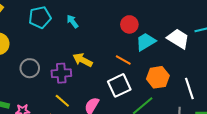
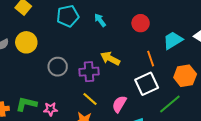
red circle: (129, 24) -> (141, 23), moved
orange line: (123, 60) -> (151, 59), turned 42

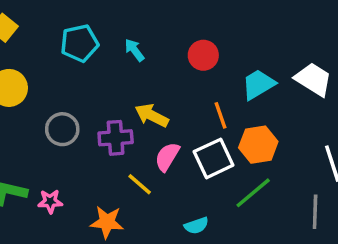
orange hexagon: (185, 76) -> (258, 145), moved
yellow line: (90, 99) -> (140, 184), moved
pink semicircle: (119, 104) -> (167, 157), moved

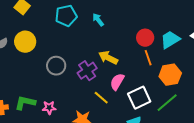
red circle: (203, 55) -> (145, 38), moved
purple cross: (116, 138) -> (87, 71), turned -30
white square: (214, 158) -> (139, 98), moved

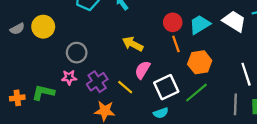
purple cross: (87, 71) -> (97, 82), moved
pink star: (49, 108) -> (69, 77), moved

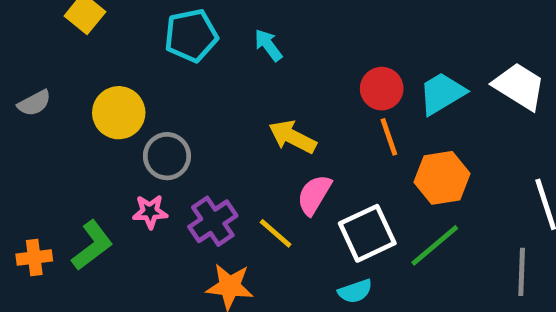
yellow circle: (43, 27) -> (119, 113), moved
green L-shape: (43, 93) -> (92, 245), turned 130

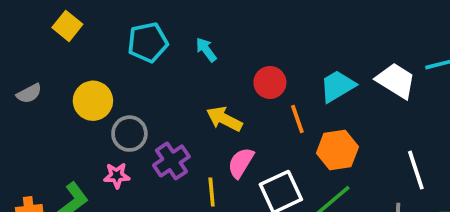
red circle: (382, 89) -> (270, 82), moved
purple cross: (213, 221) -> (171, 161), moved
yellow line: (276, 233) -> (212, 192), turned 44

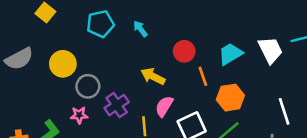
white trapezoid: (396, 81) -> (270, 50), turned 32
gray semicircle: (29, 93) -> (19, 59), size x1.6

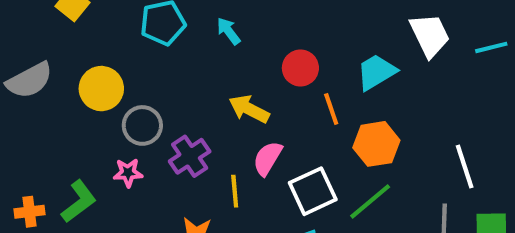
white trapezoid: (270, 50) -> (430, 35), moved

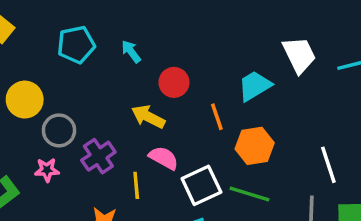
red circle: (300, 68) -> (174, 82), moved
pink semicircle: (268, 158) -> (164, 158), turned 88
green line: (370, 201) -> (249, 194), turned 57

